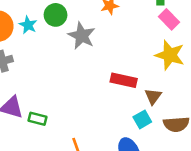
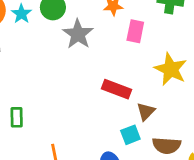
pink rectangle: (169, 19) -> (135, 31), moved, turned 48
green rectangle: (37, 119) -> (17, 117), turned 66

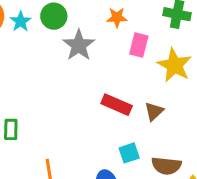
yellow star: (171, 69) -> (174, 65), moved
brown triangle: (146, 111) -> (154, 111), moved

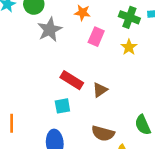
yellow star: (174, 65) -> (129, 47), moved, size x0.6
cyan square: (129, 153) -> (62, 106), moved

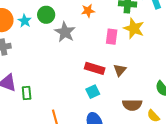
pink rectangle: (96, 37) -> (112, 37), moved
yellow star: (129, 47) -> (134, 28), size x1.5

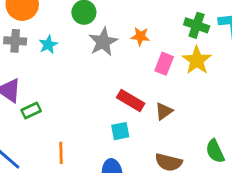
orange star: (88, 11) -> (140, 36), moved
cyan star: (25, 21) -> (48, 45), moved
green rectangle: (27, 93) -> (31, 110), turned 56

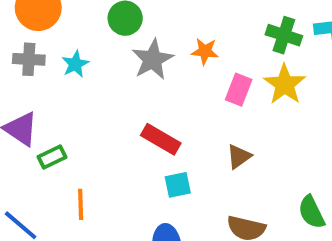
red rectangle: (131, 101) -> (161, 139), moved
orange line: (61, 153) -> (81, 204), moved

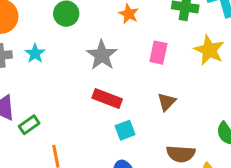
orange star: (205, 51) -> (129, 14), moved, turned 30
gray star: (153, 59) -> (102, 55), moved
yellow star: (285, 84) -> (209, 50), moved

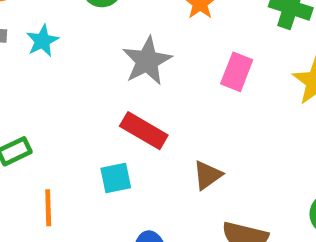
brown triangle: (167, 102) -> (207, 175), moved
cyan square: (125, 130) -> (116, 178), moved

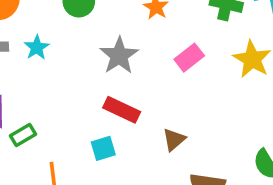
pink rectangle: (237, 72) -> (189, 58), turned 36

